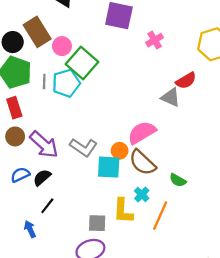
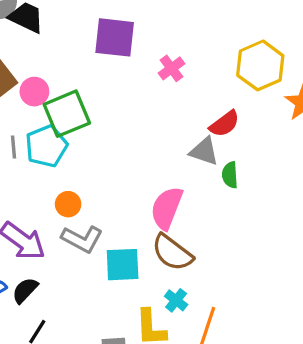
green square: (82, 63) -> (67, 114), turned 32
pink semicircle: (142, 133) -> (167, 208), turned -32
orange circle: (120, 151) -> (68, 204), moved
green semicircle: (178, 180) -> (230, 175), moved, turned 63

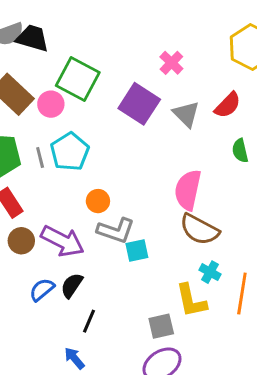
purple square: (115, 37) -> (139, 104), moved, turned 36
green square: (67, 114) -> (78, 79), moved, turned -30
gray triangle: (204, 151) -> (186, 114), moved, turned 36
cyan square: (123, 265) -> (137, 250), moved, size x0.7

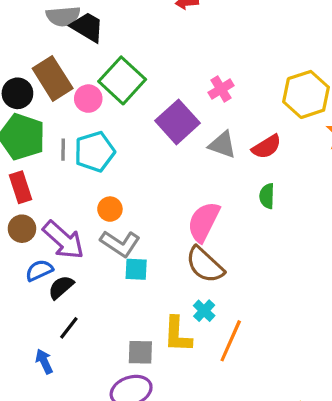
gray triangle: (186, 114) -> (222, 145), turned -40
blue semicircle: (42, 290) -> (39, 270), moved

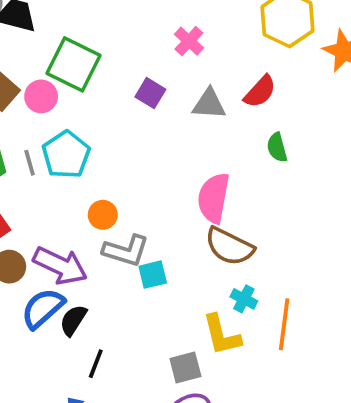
purple square: (177, 122) -> (150, 93), size x0.6
blue semicircle: (39, 270) -> (43, 308), size x1.4

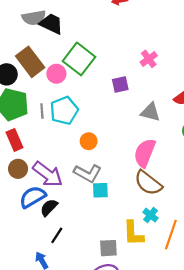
purple square: (150, 93) -> (120, 85), turned 35
gray triangle: (209, 104) -> (150, 112), moved
orange circle: (103, 215) -> (89, 141), moved

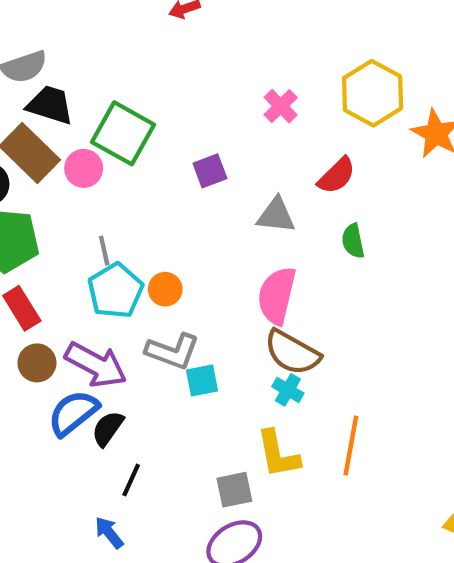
black trapezoid: (51, 24) -> (50, 105), moved
pink cross: (149, 59) -> (281, 106), moved
gray line: (42, 111) -> (104, 251), moved
cyan pentagon: (64, 111) -> (115, 291), moved
cyan cross: (150, 215) -> (288, 390), moved

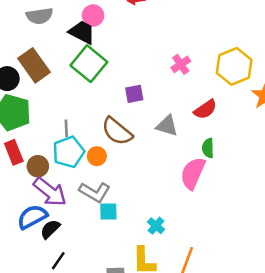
black trapezoid: (50, 105) -> (82, 32), moved
pink circle: (84, 168) -> (93, 16), moved
pink semicircle: (277, 296) -> (193, 173), moved
brown semicircle: (292, 352) -> (117, 131), moved
brown circle: (37, 363) -> (38, 166), moved

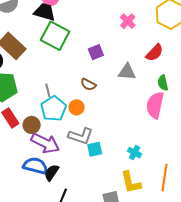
brown semicircle: (117, 131) -> (88, 84), size x0.6
blue semicircle: (32, 217) -> (35, 166), turned 55

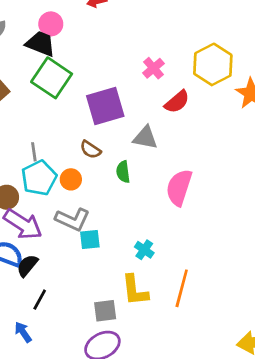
purple square: (96, 52) -> (105, 106), size x1.8
red semicircle: (155, 53) -> (177, 102), moved
green semicircle: (163, 83) -> (123, 172), moved

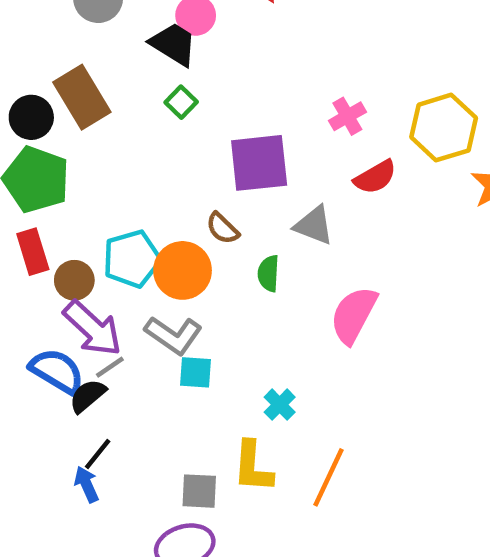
green square: (52, 78) -> (181, 102), size x0.5
gray line: (34, 152) -> (110, 367), moved, turned 54
orange circle: (71, 179) -> (183, 270), size x1.6
blue arrow: (23, 332) -> (87, 484), moved

